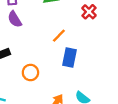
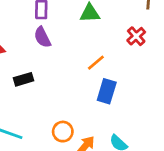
orange circle: (30, 73) -> (63, 132), moved

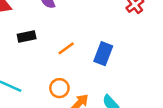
orange line: (96, 63) -> (66, 48), moved

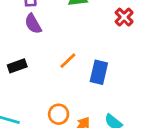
orange line: (66, 48) -> (68, 61), moved

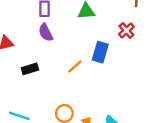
blue rectangle: (99, 72) -> (100, 52), moved

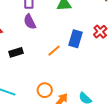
red cross: (126, 30) -> (100, 32), moved

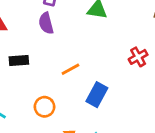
blue rectangle: (76, 39) -> (97, 95), moved
orange circle: (45, 90) -> (44, 107), moved

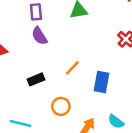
black rectangle: (19, 61) -> (36, 79), moved

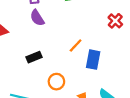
orange line: (72, 68) -> (76, 46), moved

